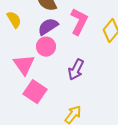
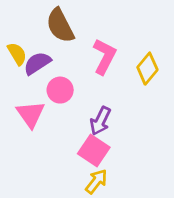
purple semicircle: (48, 27) -> (37, 63), moved
pink square: (35, 92) -> (94, 151), moved

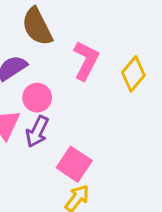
purple arrow: (100, 121) -> (37, 132), moved

